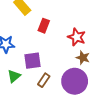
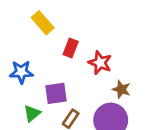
red star: (77, 37) -> (100, 63), moved

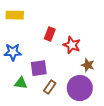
yellow rectangle: (43, 23) -> (15, 15), moved, turned -48
green triangle: (32, 113) -> (21, 83), turned 48

